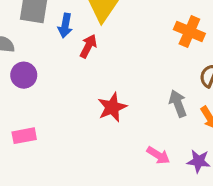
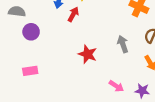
gray arrow: (178, 104) -> (123, 44), moved
red star: (112, 107) -> (88, 54), turned -30

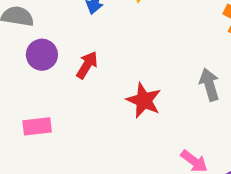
red arrow: (73, 14) -> (87, 65), moved

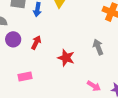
pink rectangle: (37, 126) -> (25, 76), moved

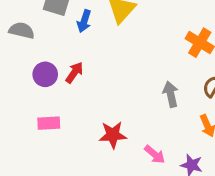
purple circle: (13, 39) -> (45, 74), moved
red star: (66, 58) -> (113, 135), moved, turned -30

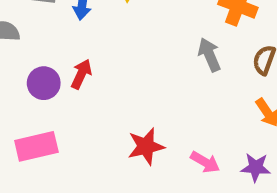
gray arrow: (171, 94) -> (209, 55), moved
pink rectangle: (49, 123) -> (36, 146), moved, size x1.4

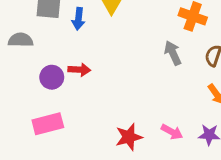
red arrow: (81, 74) -> (79, 70), turned 70
red star: (146, 146) -> (129, 137), moved

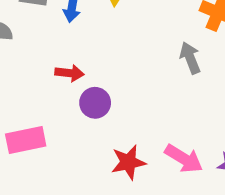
purple circle: (52, 77) -> (95, 103), moved
pink arrow: (172, 132) -> (184, 159), size x1.4

